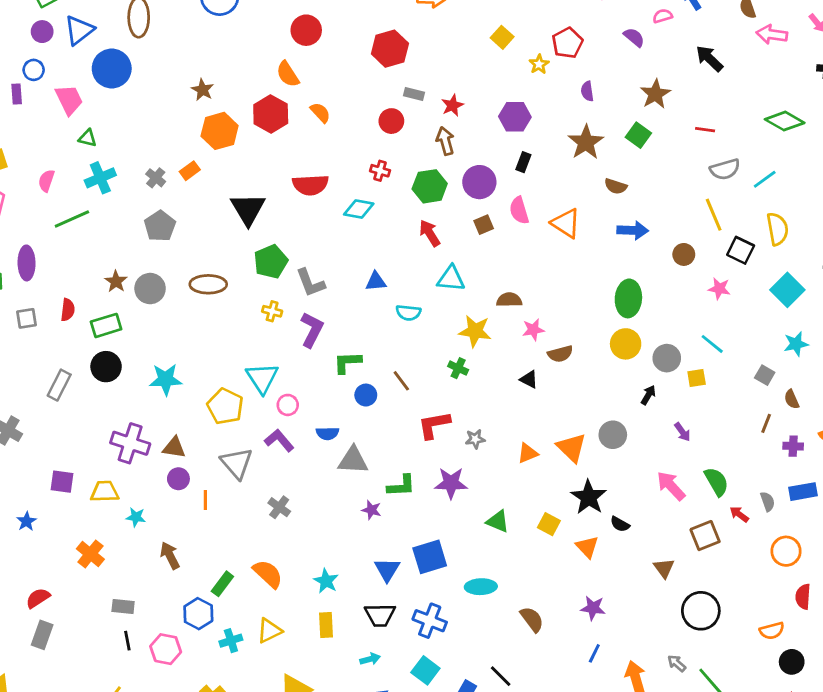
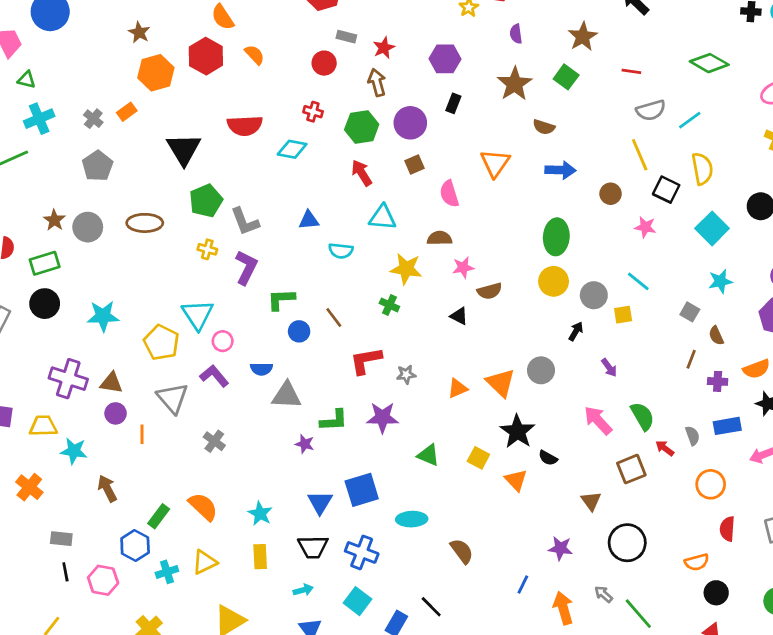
pink semicircle: (519, 210) -> (449, 194), moved
orange triangle: (566, 223) -> (495, 163), turned 32
cyan star: (136, 517) -> (74, 451), size x1.4
purple star: (593, 608) -> (560, 548), moved

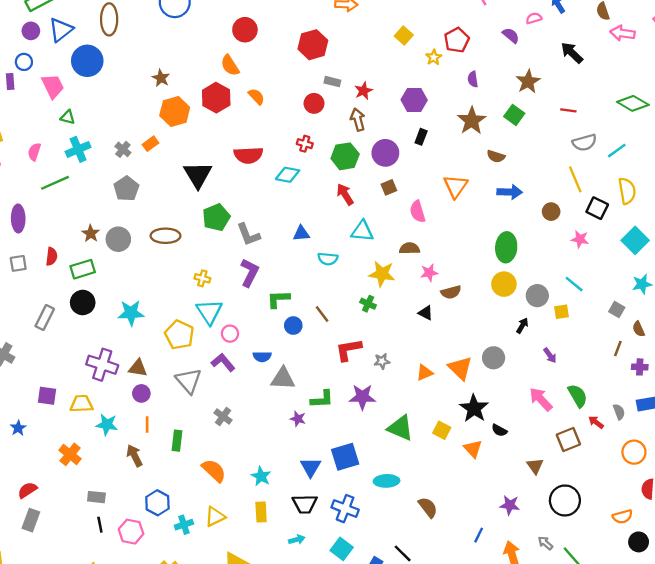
yellow cross: (207, 249) -> (202, 278), moved
orange line: (142, 434) -> (147, 425), moved
green triangle: (428, 455) -> (400, 428), size x1.4
green rectangle: (159, 516) -> (177, 441), moved, turned -30

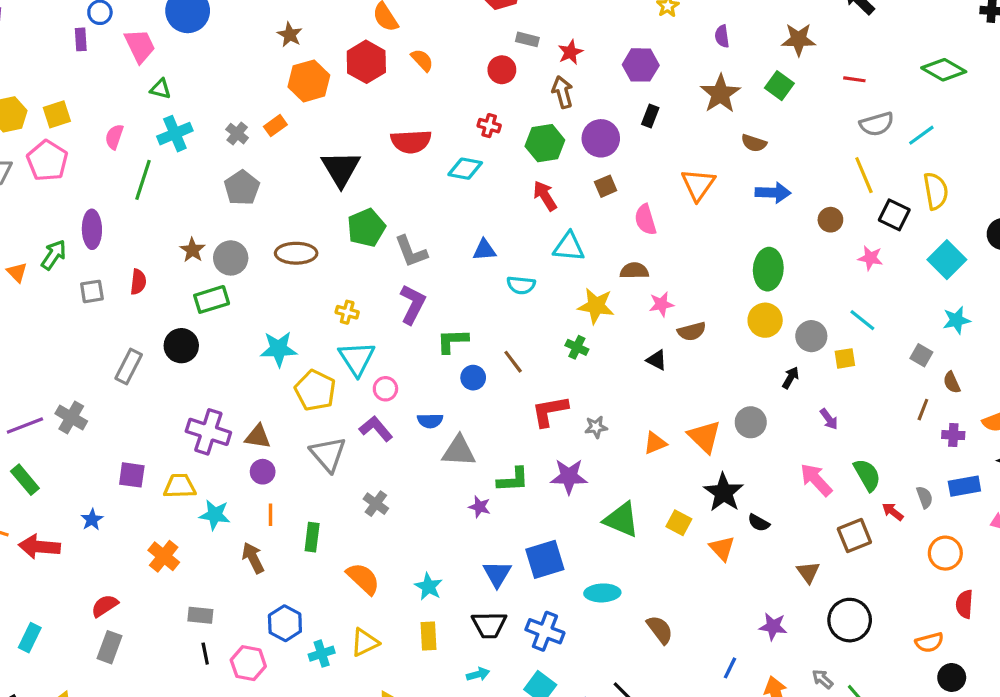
brown star: (528, 82) -> (799, 39), turned 30
green line: (55, 183) -> (143, 180), turned -48
green rectangle: (83, 269) -> (212, 299), moved
cyan star: (131, 313) -> (279, 349), moved

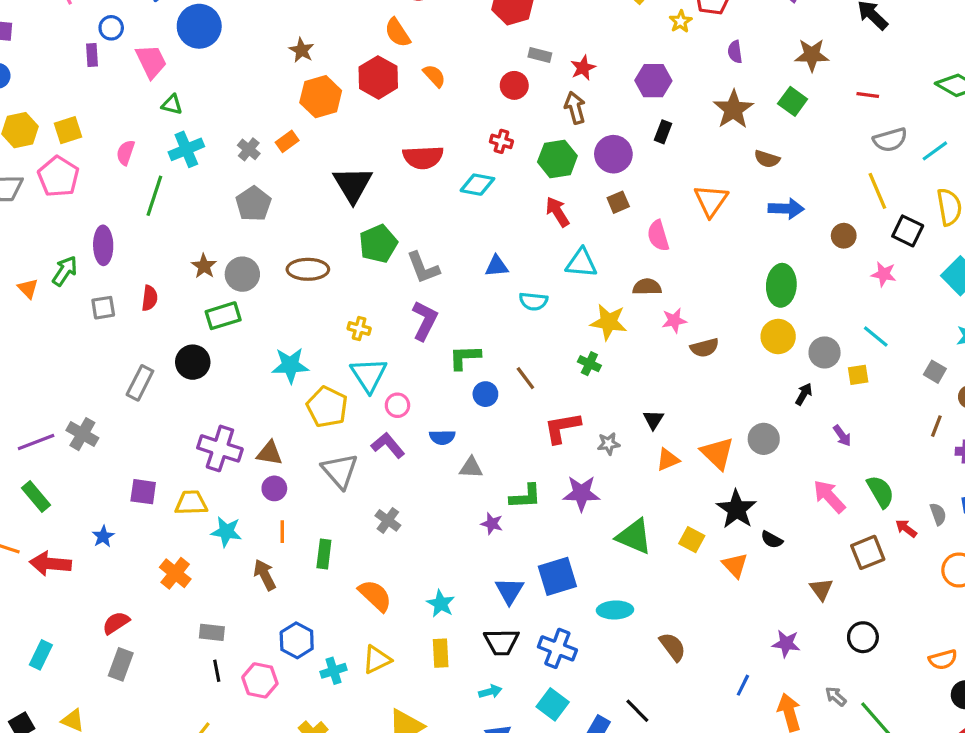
black triangle: (657, 360) -> (653, 420), moved, turned 35
gray triangle: (459, 451) -> (471, 468), size x0.7
black circle: (850, 620) -> (863, 637), size x0.7

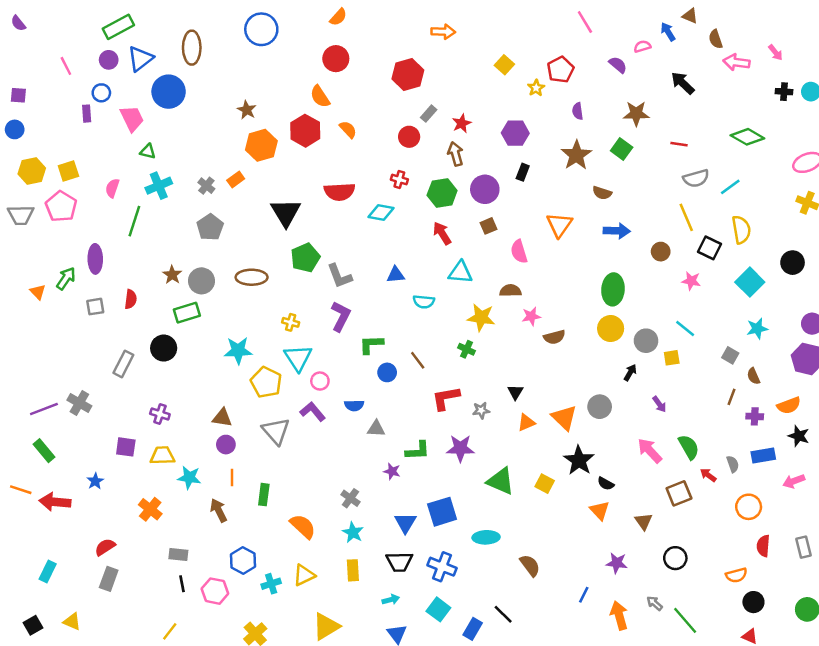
gray rectangle: (540, 55) -> (429, 114), turned -63
purple cross: (220, 448) -> (160, 414), moved, size x0.6
gray cross: (388, 520) -> (350, 498), moved
orange triangle: (735, 565) -> (600, 510), moved

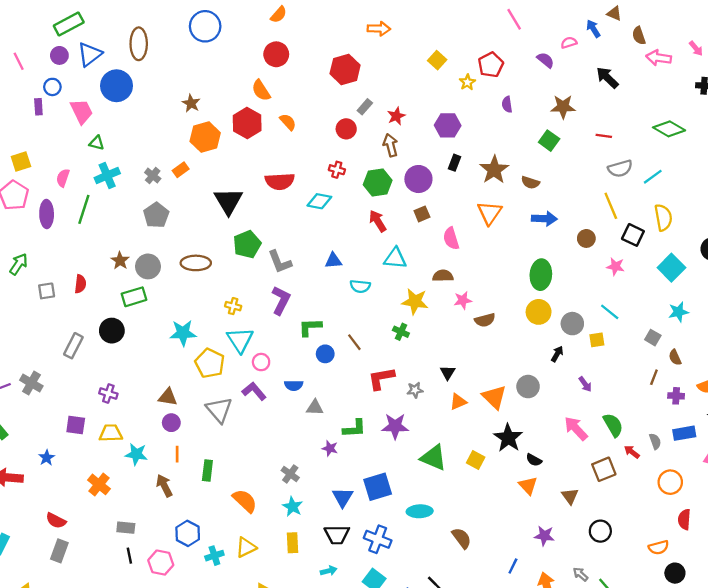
brown star: (576, 155) -> (494, 170), moved
purple ellipse: (95, 259) -> (47, 214), moved
red semicircle: (105, 547) -> (56, 521), turned -120

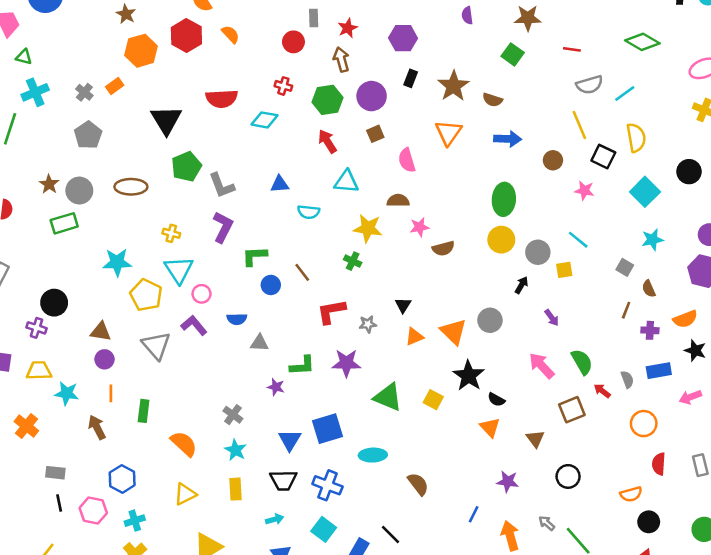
gray rectangle: (365, 107) -> (314, 18), turned -42
black circle: (112, 331) -> (54, 303), moved
cyan cross: (214, 556) -> (135, 521), moved

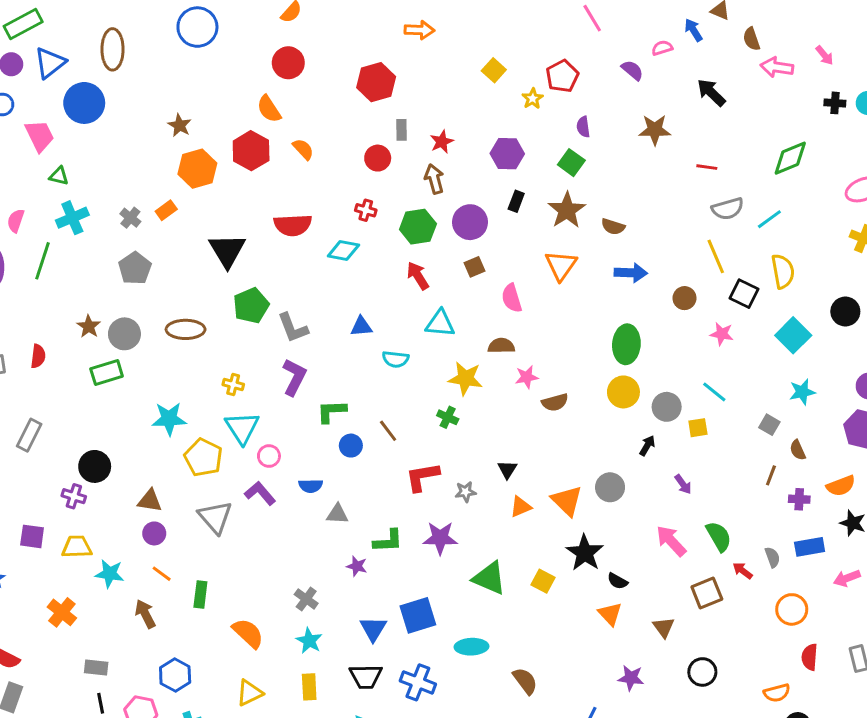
green diamond: (642, 42) -> (790, 158), turned -52
green square: (513, 54) -> (571, 163), moved
orange line: (111, 393) -> (162, 574), turned -54

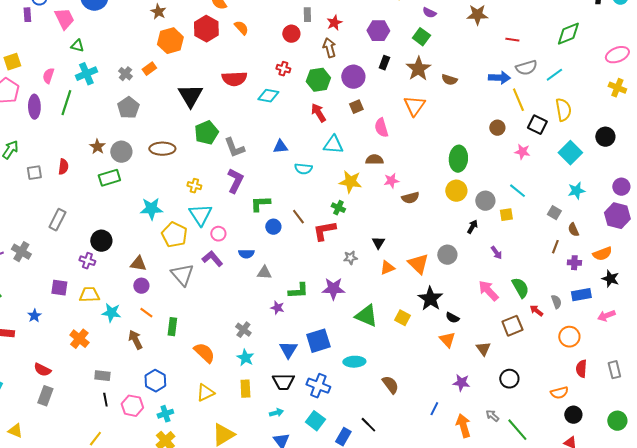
purple semicircle: (583, 127) -> (429, 13), turned -56
blue arrow: (631, 273) -> (499, 78), moved
red L-shape: (422, 477) -> (324, 231), moved

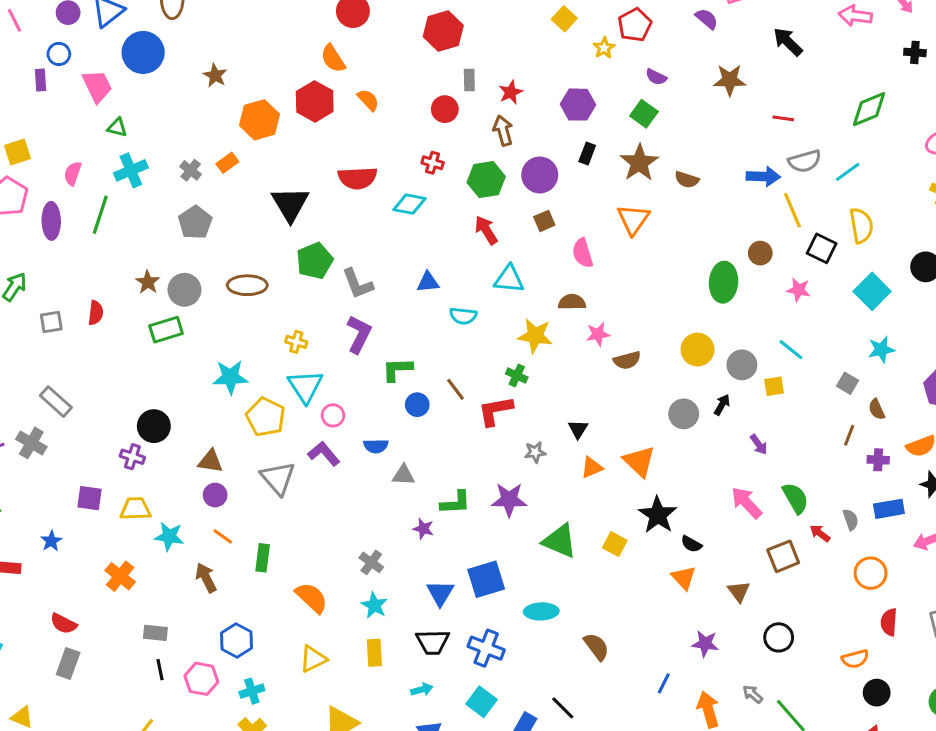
brown star: (158, 12) -> (215, 75), moved
green ellipse: (458, 159) -> (724, 282), moved
gray rectangle: (57, 220) -> (56, 402), moved, turned -75
gray circle: (447, 255) -> (684, 414), moved

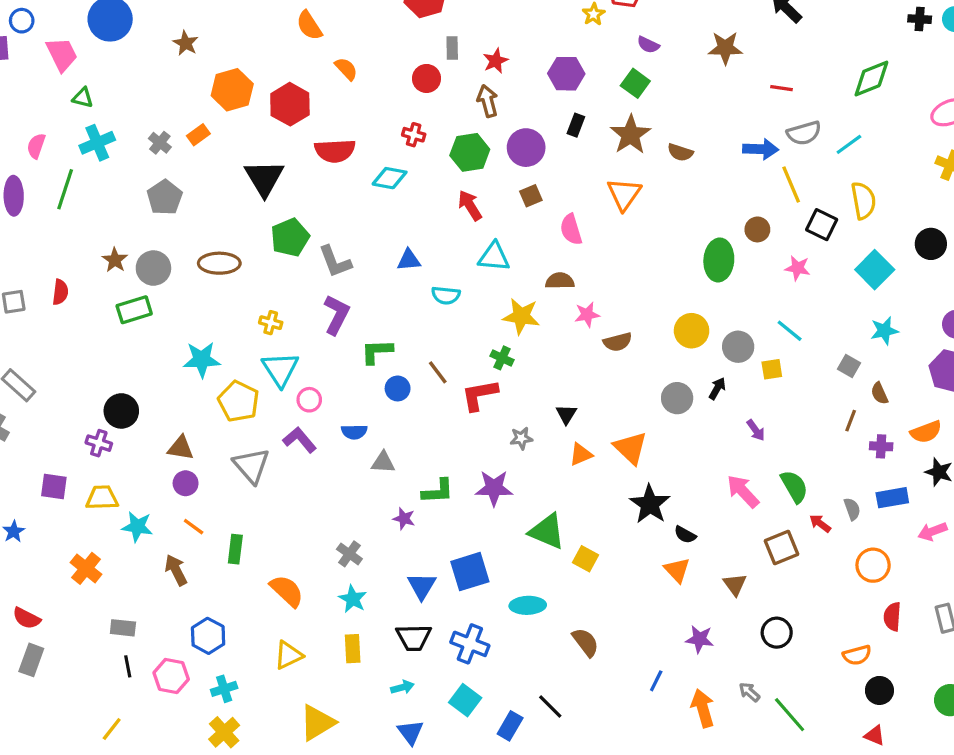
red hexagon: (315, 101) -> (290, 104), moved
yellow square: (615, 544) -> (586, 559), moved

